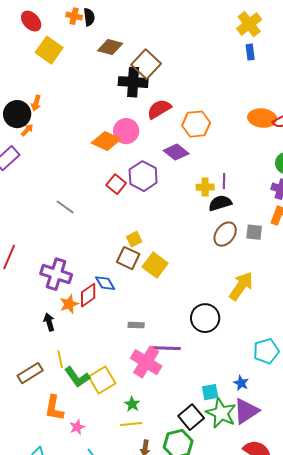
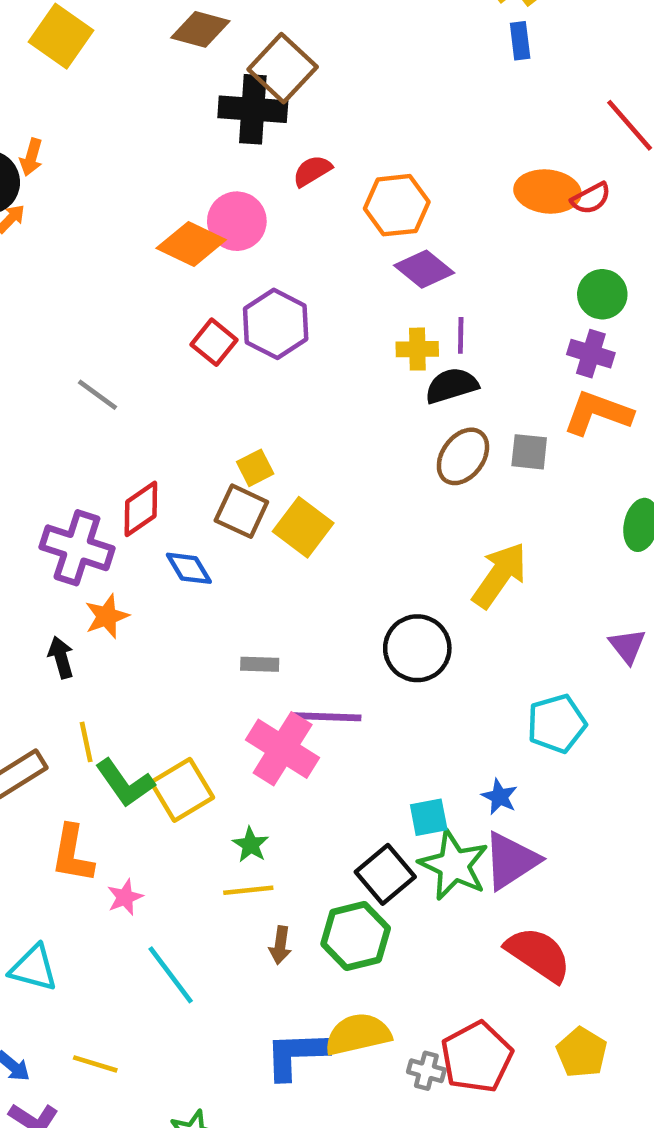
red semicircle: (159, 109) -> (312, 171), size x0.7
purple diamond: (176, 152) -> (424, 269), moved
red diamond: (88, 295) -> (141, 509), moved

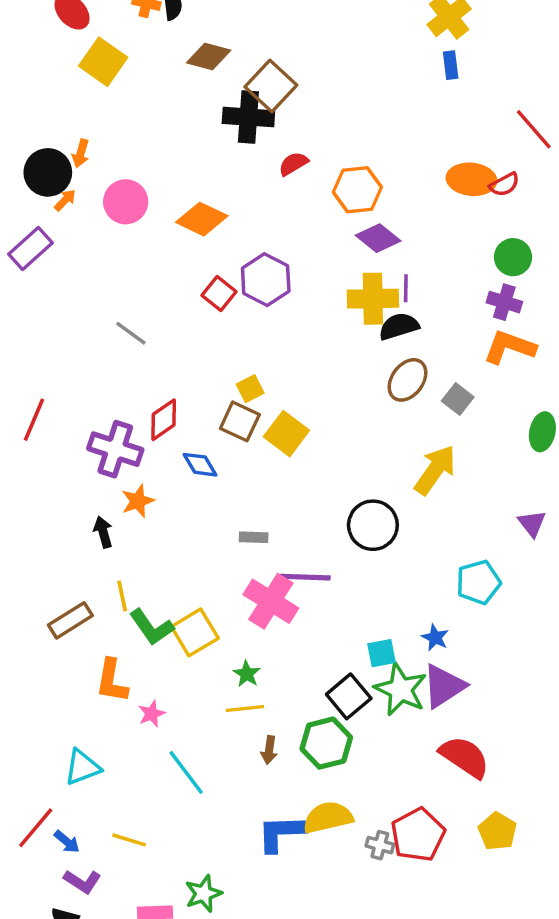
pink circle: (237, 221) -> (126, 202), moved
yellow cross: (417, 349) -> (373, 299), size x1.6
gray square: (529, 452) -> (458, 399), moved, turned 32
cyan triangle: (34, 968) -> (82, 767), turned -36

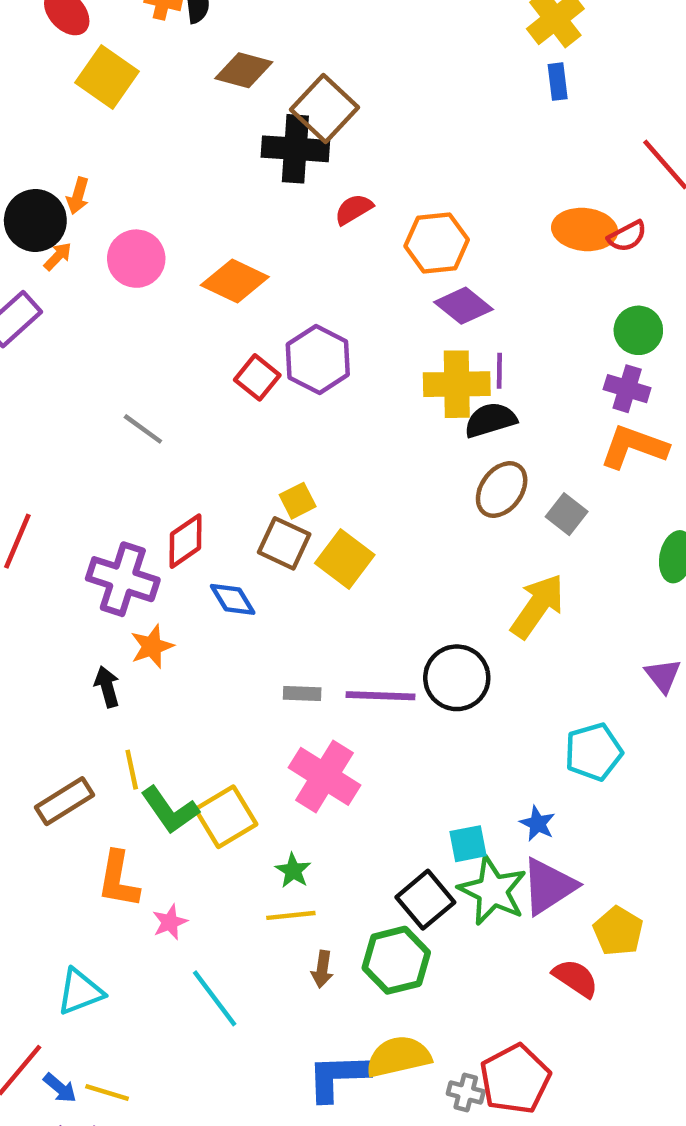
purple line: (304, 577) -> (381, 696), moved
red semicircle: (465, 757) -> (576, 978), size x0.7
yellow pentagon: (497, 831) -> (618, 931), moved
yellow line: (129, 840) -> (107, 1092), moved

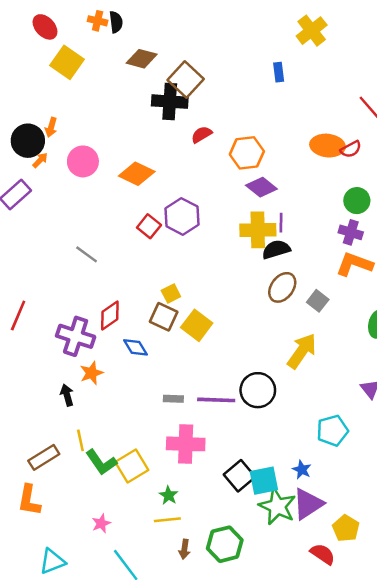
blue rectangle: (558, 82) -> (279, 72), moved
pink cross: (325, 776) -> (186, 444), turned -30
cyan square: (468, 844) -> (264, 481), size x1.4
orange L-shape: (118, 880) -> (29, 500), moved
black square: (425, 900) -> (239, 476), moved

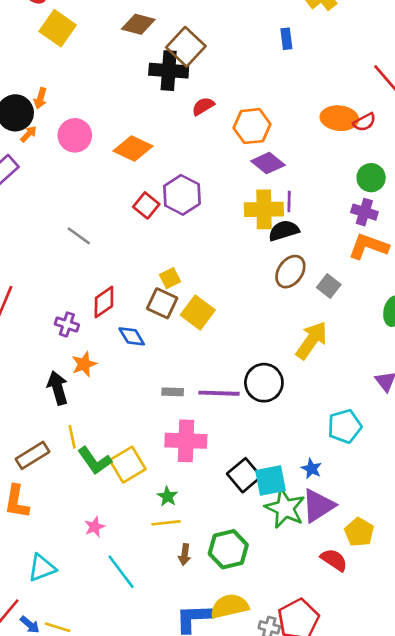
purple cross: (76, 336) -> (67, 324), size x0.6
black arrow: (67, 395) -> (58, 388), size x1.4

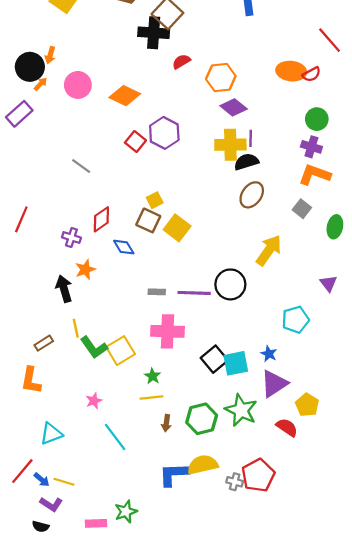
gray square: (329, 286) -> (302, 209), moved
brown rectangle: (32, 455) -> (44, 343), size x0.7
green star: (285, 508) -> (241, 410), moved

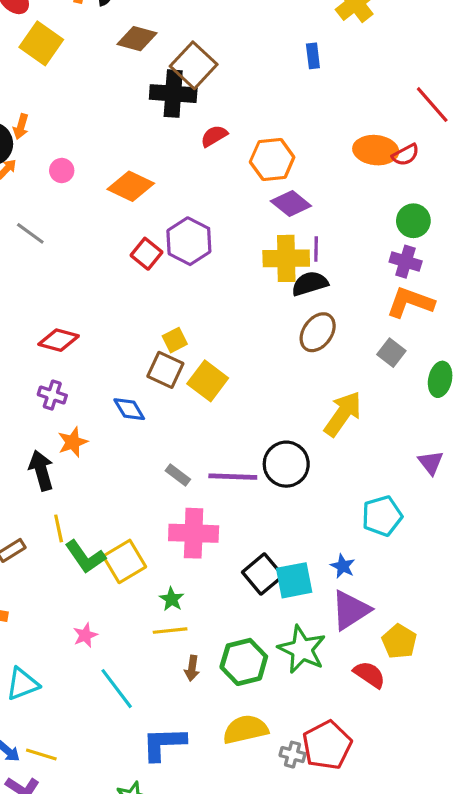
pink circle: (78, 85) -> (62, 171), size x0.6
gray line: (81, 166) -> (30, 233), moved
red diamond: (101, 219) -> (59, 340), moved, turned 50
gray rectangle: (157, 292) -> (178, 475), turned 35
blue L-shape: (174, 474) -> (164, 744), moved

